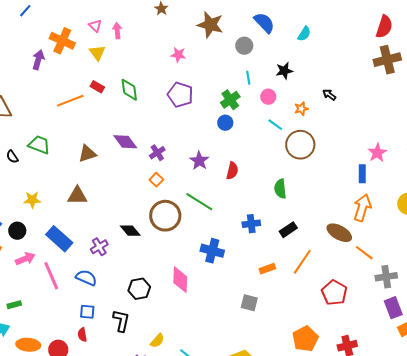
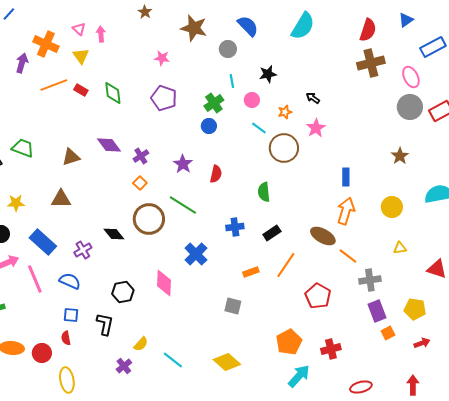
cyan semicircle: (304, 34) -> (303, 26), moved, size x1.8
orange line: (70, 101) -> (54, 85), moved
pink star: (377, 153) -> (316, 128), moved
blue cross: (212, 251) -> (196, 254), turned 30

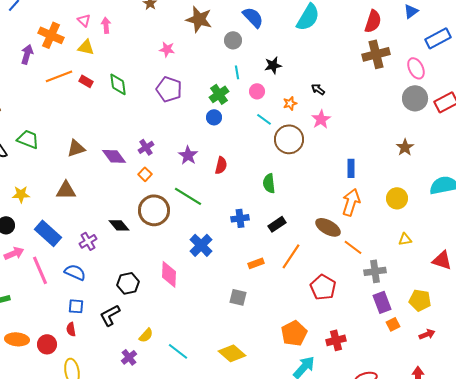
yellow triangle: (81, 56) -> (86, 47), turned -42
purple diamond: (109, 145) -> (114, 156), moved
black L-shape: (105, 324) -> (110, 315), turned -130

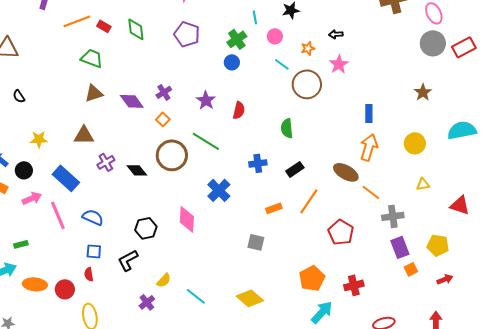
black arrow: (318, 89) -> (336, 34), turned -40
green trapezoid: (28, 139) -> (92, 58), moved
purple cross: (88, 241) -> (106, 162), moved

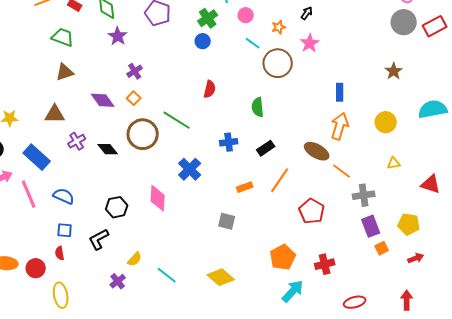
black arrow: (336, 34) -> (307, 13), turned 128
purple star: (206, 100) -> (118, 36), moved
purple diamond: (132, 101) -> (103, 100), moved

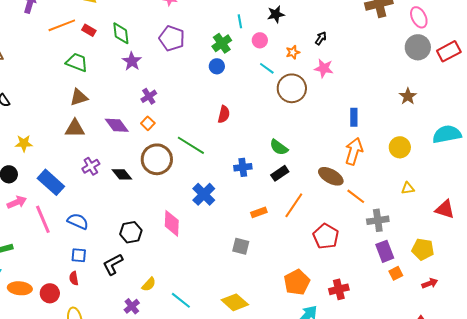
pink star: (310, 43) -> (324, 68), turned -30
green semicircle: (258, 107) -> (279, 147), moved, turned -48
brown triangle: (55, 114) -> (75, 128), moved

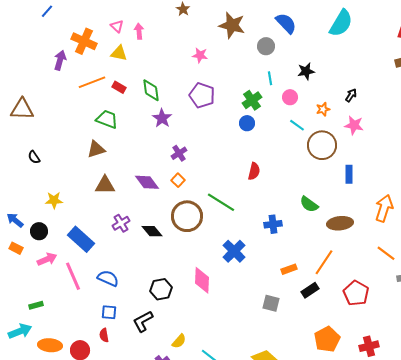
brown triangle: (79, 97) -> (96, 149), moved
blue rectangle: (354, 117) -> (349, 174), moved
black rectangle: (280, 173) -> (310, 290), moved
brown ellipse: (331, 176) -> (340, 223), moved, turned -35

